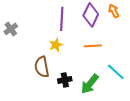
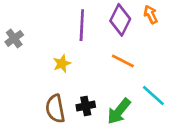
yellow star: (56, 45) -> (62, 64), moved
orange line: (93, 46) -> (123, 61), turned 30
brown semicircle: (42, 67) -> (55, 109), moved

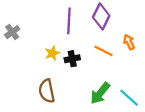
orange arrow: (151, 15) -> (129, 42), moved
cyan line: (153, 95) -> (129, 98), moved
black cross: (86, 106) -> (72, 59), moved

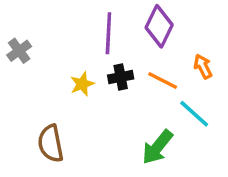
black cross: (72, 59) -> (121, 77), moved
brown semicircle: (47, 91) -> (51, 144), moved
cyan line: (129, 98) -> (194, 114), moved

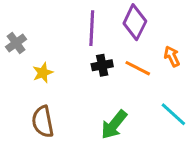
yellow star: (82, 84) -> (43, 73), moved
cyan line: (194, 114) -> (173, 114), moved
green arrow: (157, 147) -> (114, 125), moved

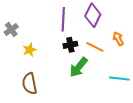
cyan line: (173, 114) -> (119, 78), turned -36
green arrow: (114, 125) -> (79, 67), moved

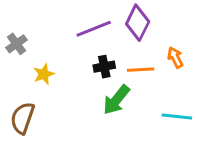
purple line: (63, 19) -> (94, 29), turned 65
orange line: (95, 47) -> (141, 70), turned -30
brown semicircle: (30, 84) -> (23, 118), moved, turned 30

